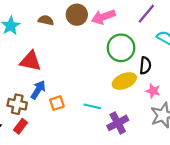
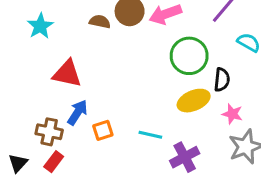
brown semicircle: (46, 20) -> (100, 22), moved

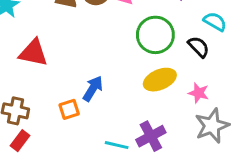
black semicircle: (222, 80) -> (199, 47), moved, turned -50
blue arrow: (77, 112) -> (93, 88), moved
cyan line: (150, 135) -> (117, 145), moved

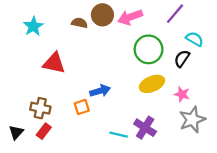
black semicircle: (199, 47) -> (182, 59), turned -102
blue arrow: (93, 88) -> (100, 91), turned 42
purple cross: (151, 136) -> (145, 128), turned -30

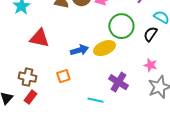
yellow ellipse: (152, 84) -> (104, 48), moved
blue arrow: (100, 91) -> (79, 50), moved
purple cross: (145, 128) -> (118, 82), moved

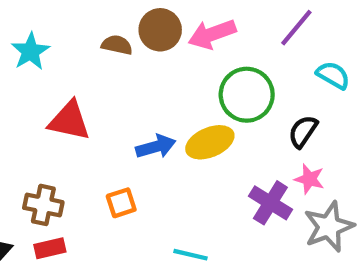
black semicircle: (150, 34) -> (303, 131), moved
purple cross: (118, 82) -> (270, 203), moved
red rectangle: (30, 97) -> (50, 248), turned 40

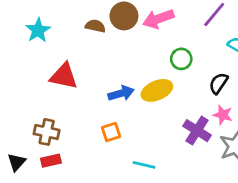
green circle: (247, 95) -> (181, 59), size x0.6
orange square: (121, 203) -> (111, 132), moved

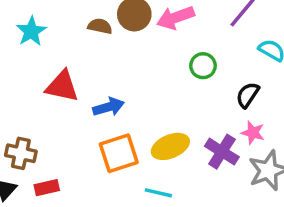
yellow ellipse: (157, 90) -> (170, 146), moved
blue arrow: (121, 93) -> (109, 107), moved
brown cross: (47, 132) -> (21, 153), moved
orange square: (111, 132) -> (119, 153), size x1.6

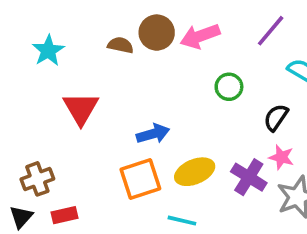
red triangle: (62, 86) -> (81, 108), turned 48
blue arrow: (109, 107) -> (153, 134), moved
brown cross: (21, 153) -> (37, 179), turned -32

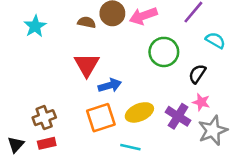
green circle: (229, 87) -> (164, 52), size x1.5
red triangle: (81, 108) -> (87, 65), moved
brown cross: (37, 179) -> (44, 118), moved

